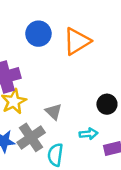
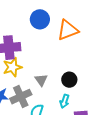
black circle: (107, 104) -> (69, 80), moved
cyan arrow: (89, 134) -> (65, 101), turned 104

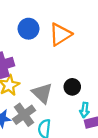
gray triangle: (41, 80) -> (42, 93), size x1.5
cyan arrow: (65, 101) -> (85, 110), moved

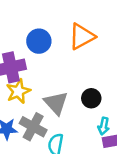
blue circle: (28, 29) -> (39, 41), moved
gray cross: (24, 115) -> (33, 127), turned -30

